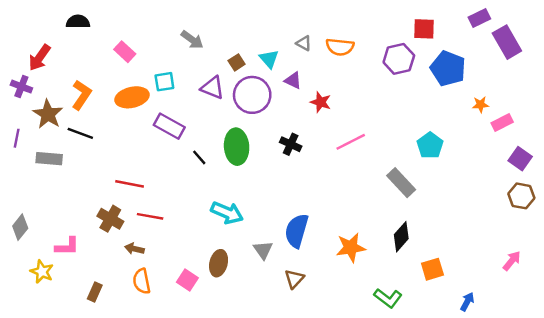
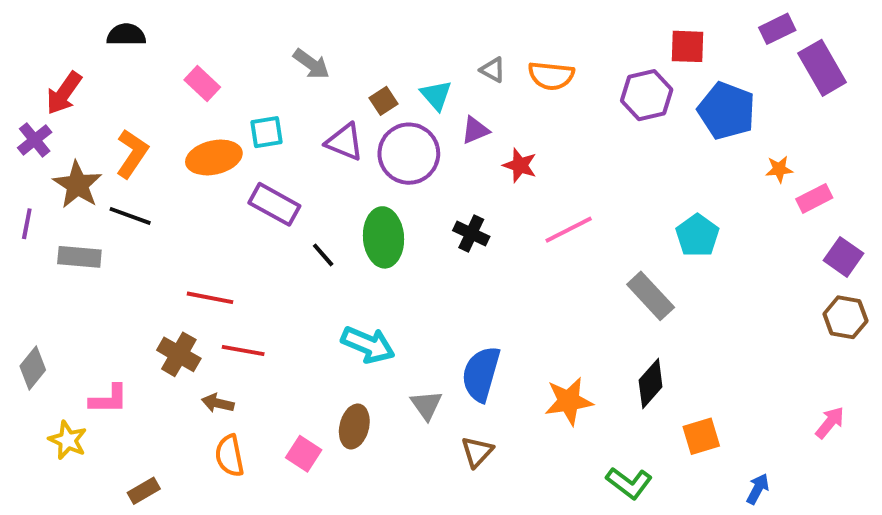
purple triangle: (293, 81) -> (475, 130), turned -48
purple cross: (21, 87) -> (35, 140), turned 30
brown rectangle: (95, 292) -> (144, 491), moved, turned 36

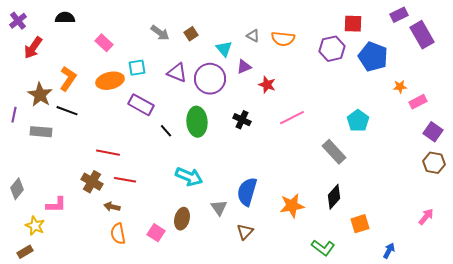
brown square: (384, 101) -> (191, 34), moved
purple cross: (35, 140) -> (18, 21), moved
brown rectangle: (144, 491) -> (25, 252), moved

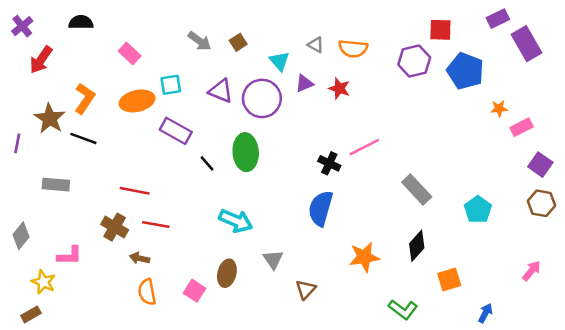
red star: (267, 85) -> (339, 88), moved
black cross: (242, 120) -> (329, 163), moved
cyan pentagon: (358, 121) -> (478, 210), moved
gray rectangle: (41, 132) -> (56, 185), moved
blue semicircle: (247, 192) -> (321, 208), moved

